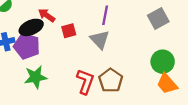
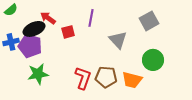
purple line: (105, 15) -> (91, 18), moved
gray triangle: (100, 40) -> (118, 40), moved
brown pentagon: (111, 80) -> (106, 77), turned -30
orange trapezoid: (167, 84) -> (132, 80), moved, turned -35

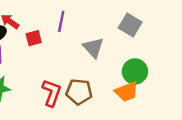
gray square: (149, 21) -> (130, 25), turned -30
orange trapezoid: (132, 80) -> (127, 92), moved, turned -35

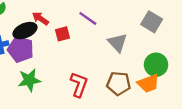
purple line: (61, 21) -> (88, 18), turned -66
brown pentagon: (79, 92) -> (119, 83), moved

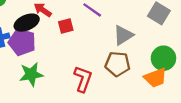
gray triangle: (117, 43) -> (123, 35), turned 40
brown pentagon: (119, 83) -> (117, 64), moved

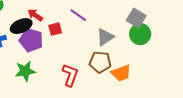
purple pentagon: (22, 42) -> (31, 40), moved
green circle: (163, 58) -> (140, 34), moved
orange trapezoid: (155, 78) -> (121, 73), moved

